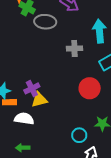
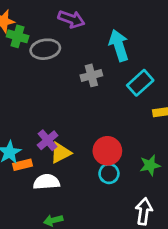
red circle: (90, 88) -> (107, 151), moved
cyan circle: (79, 135) -> (109, 174), moved

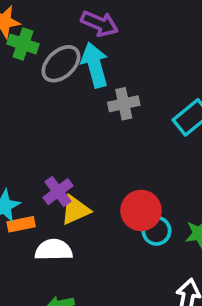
cyan arrow: (119, 45) -> (95, 65), moved
gray ellipse: (45, 49) -> (61, 64), turned -36
cyan circle: (109, 174) -> (156, 231), moved

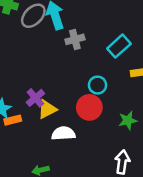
cyan circle: (156, 231) -> (97, 85), moved
white semicircle: (54, 250) -> (63, 133), moved

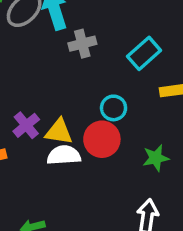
yellow triangle: (47, 109) -> (59, 132), moved, turned 35
white semicircle: (63, 133) -> (64, 155), moved

